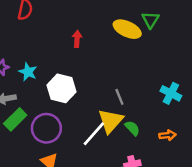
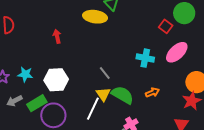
green rectangle: (15, 119) -> (37, 103), moved, turned 30
yellow triangle: (111, 121) -> (103, 94), size x0.7
green semicircle: (132, 128) -> (122, 95), size x1.6

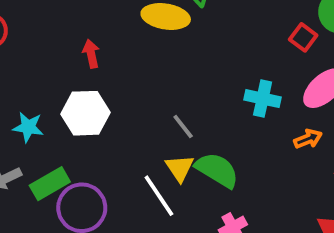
white hexagon: (56, 80) -> (86, 113), moved
orange arrow: (152, 92) -> (308, 139), moved
white line: (93, 109) -> (159, 196), turned -60

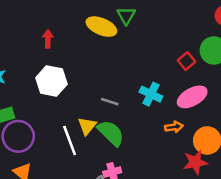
white hexagon: (86, 113) -> (51, 81), moved
gray line: (183, 126) -> (110, 102), moved, turned -48

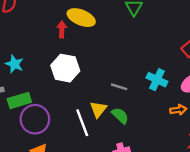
yellow ellipse: (101, 27) -> (81, 18), moved
green semicircle: (111, 133) -> (120, 116), size x0.7

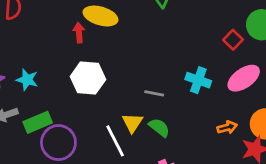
orange arrow: (178, 110) -> (227, 127), moved

